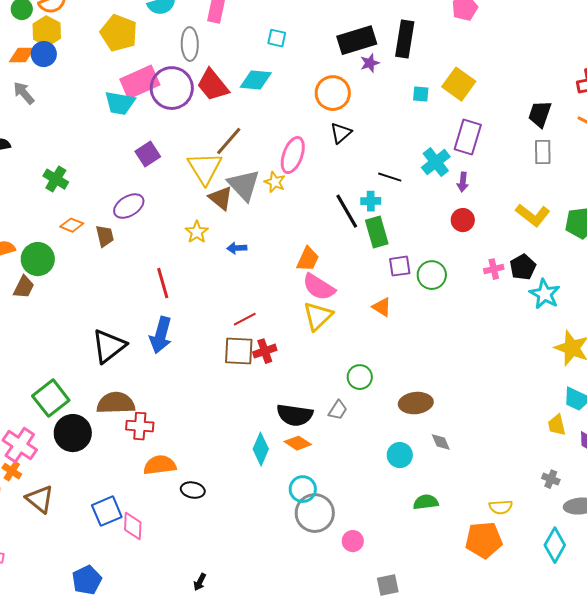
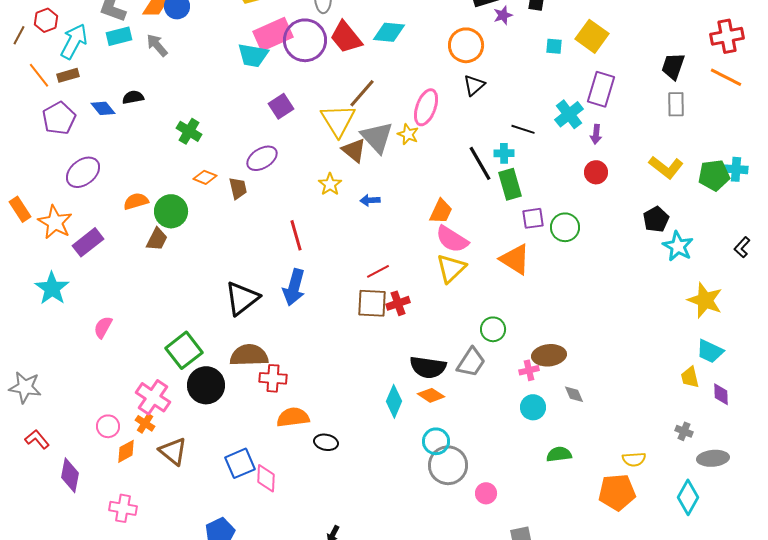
pink cross: (494, 269) -> (529, 370), moved
orange triangle: (382, 307) -> (515, 259), size x1.6
gray trapezoid: (338, 410) -> (471, 362), size x1.5

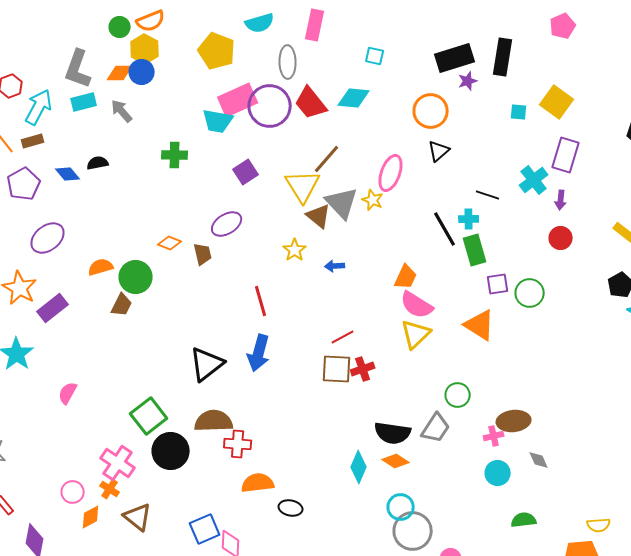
green cross: (189, 131) -> (175, 155), moved, turned -30

